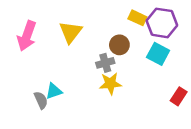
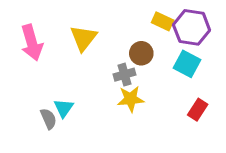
pink arrow: (27, 36) -> (32, 43), turned -36
cyan triangle: (54, 91) -> (64, 108), turned -36
red rectangle: (179, 96) -> (198, 110), moved

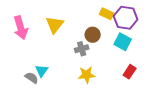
yellow star: (131, 99) -> (87, 75), moved
gray semicircle: (48, 119) -> (32, 78), turned -32

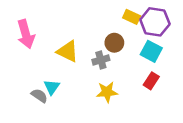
yellow triangle: (55, 25) -> (68, 51), moved, turned -42
red rectangle: (130, 72) -> (151, 81), moved

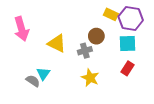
cyan square: (151, 51) -> (128, 43), turned -30
yellow star: (107, 92) -> (90, 78), turned 30

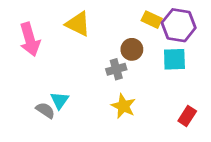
yellow triangle: (57, 43) -> (78, 24), moved
red rectangle: (128, 68) -> (187, 116), moved

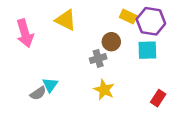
gray semicircle: (45, 110) -> (38, 93), turned 112

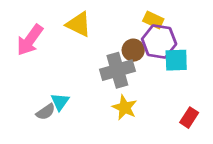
purple hexagon: (151, 21) -> (159, 41), moved
pink arrow: (25, 33) -> (30, 40), turned 52
gray cross: (98, 58) -> (117, 70), size x1.6

